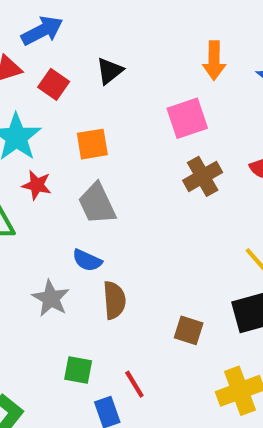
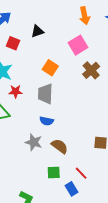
black triangle: (110, 71) -> (37, 31), turned 32
orange square: (92, 144) -> (50, 68), moved, turned -35
gray trapezoid: (97, 204) -> (45, 94), turned 40
brown semicircle: (114, 300) -> (60, 146), moved, turned -36

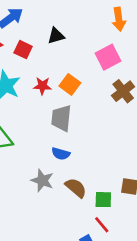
red star: (16, 91) -> (42, 86), moved
green square: (54, 172) -> (103, 200), moved

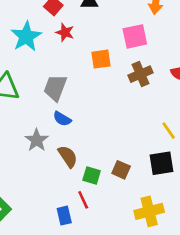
orange square: (70, 84) -> (101, 59), moved, turned 30
red star: (42, 86) -> (65, 32), moved
gray trapezoid: (61, 118) -> (55, 88), moved

